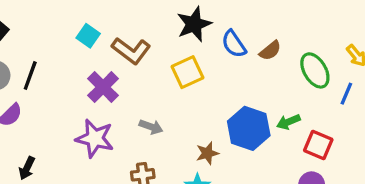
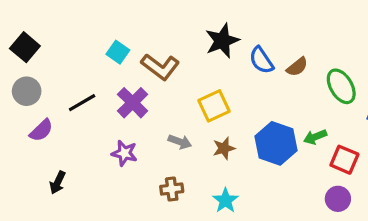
yellow square: (187, 72) -> (214, 106), moved
black line: (30, 75) -> (82, 103), moved, turned 40
purple star: (95, 138) -> (124, 153), size x0.7
brown star: (207, 153) -> (224, 148), moved

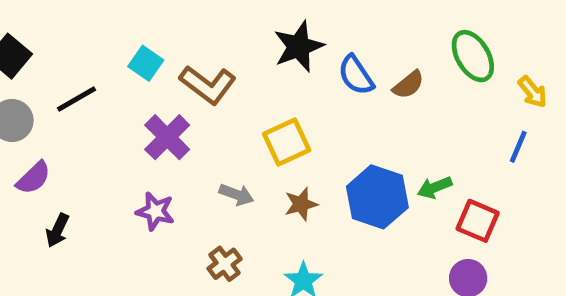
green ellipse: (341, 86) -> (473, 56), moved
black line: (82, 103) -> (77, 99), moved
black arrow: (58, 182) -> (57, 230), moved
brown cross: (172, 189) -> (225, 264), turned -30

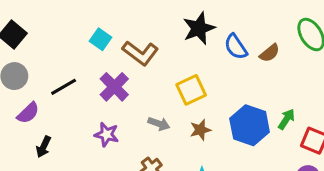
black line: (77, 99) -> (64, 87), moved
green arrow: (435, 187) -> (286, 119), turned 145

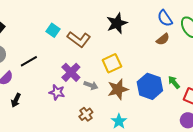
blue semicircle: (236, 47) -> (165, 18), moved
purple cross: (114, 87) -> (71, 72), moved
green arrow: (286, 119) -> (174, 82), turned -72
brown star: (200, 130) -> (118, 89), size x1.5

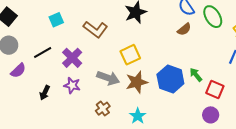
cyan square: (53, 30) -> (56, 20), moved, turned 32
purple cross: (71, 72) -> (72, 58), moved
gray arrow: (91, 85) -> (108, 78), size x1.5
black arrow: (16, 100) -> (45, 93), moved

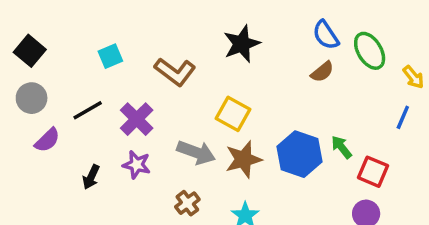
yellow square: (130, 55) -> (233, 114), turned -36

